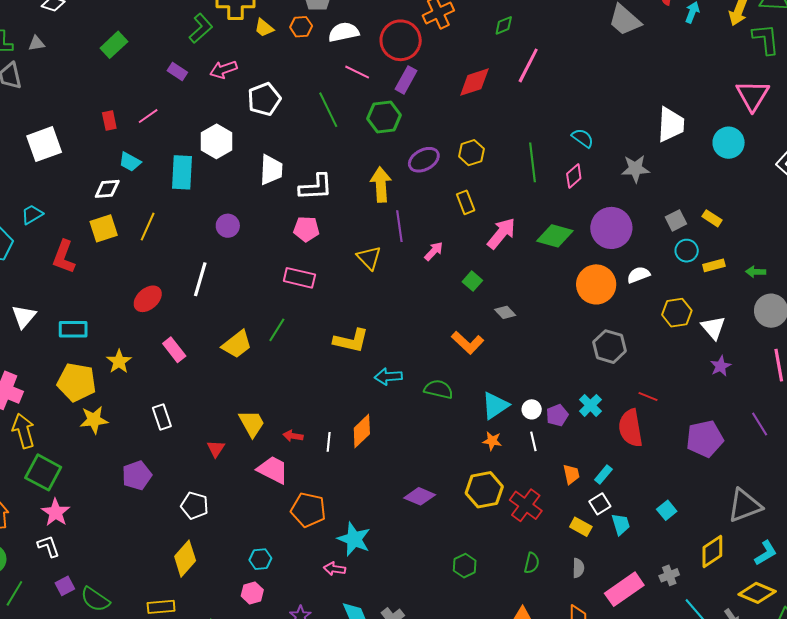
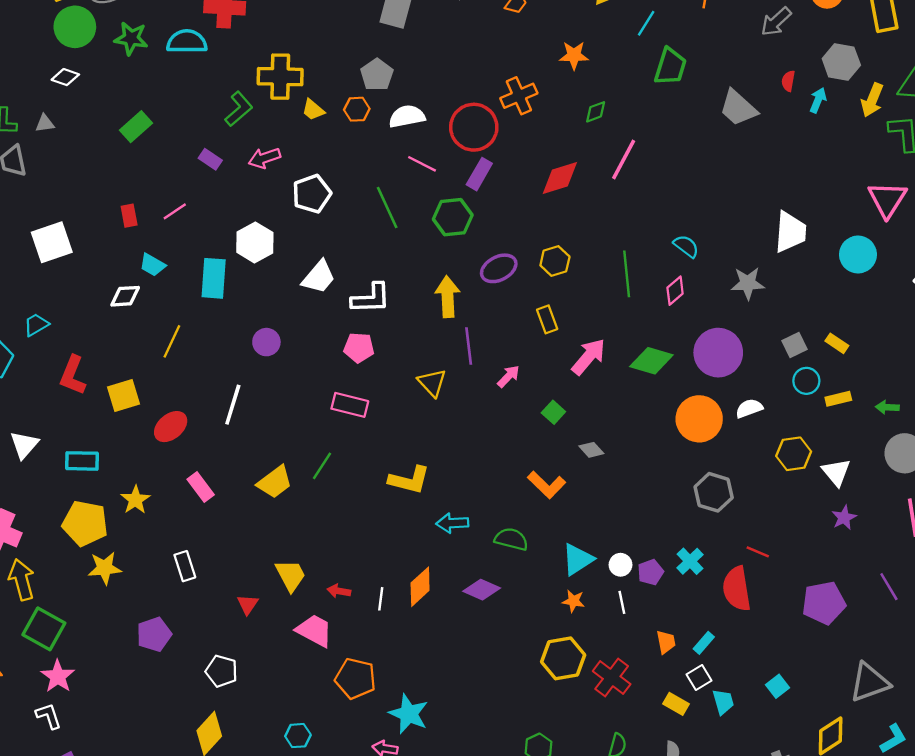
white trapezoid: (271, 170) -> (319, 277), turned 36
yellow square: (104, 228) -> (124, 396), moved
purple diamond: (420, 496) -> (482, 590), moved

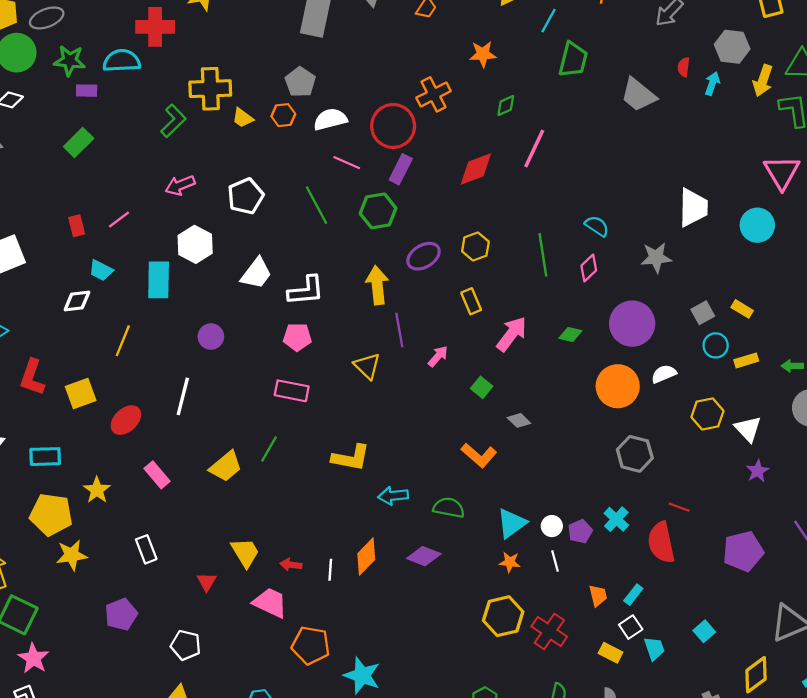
pink arrow: (264, 158) -> (180, 185), moved
purple rectangle: (210, 159) -> (87, 91), moved, turned -30
green diamond: (651, 361) -> (570, 334), size x0.6

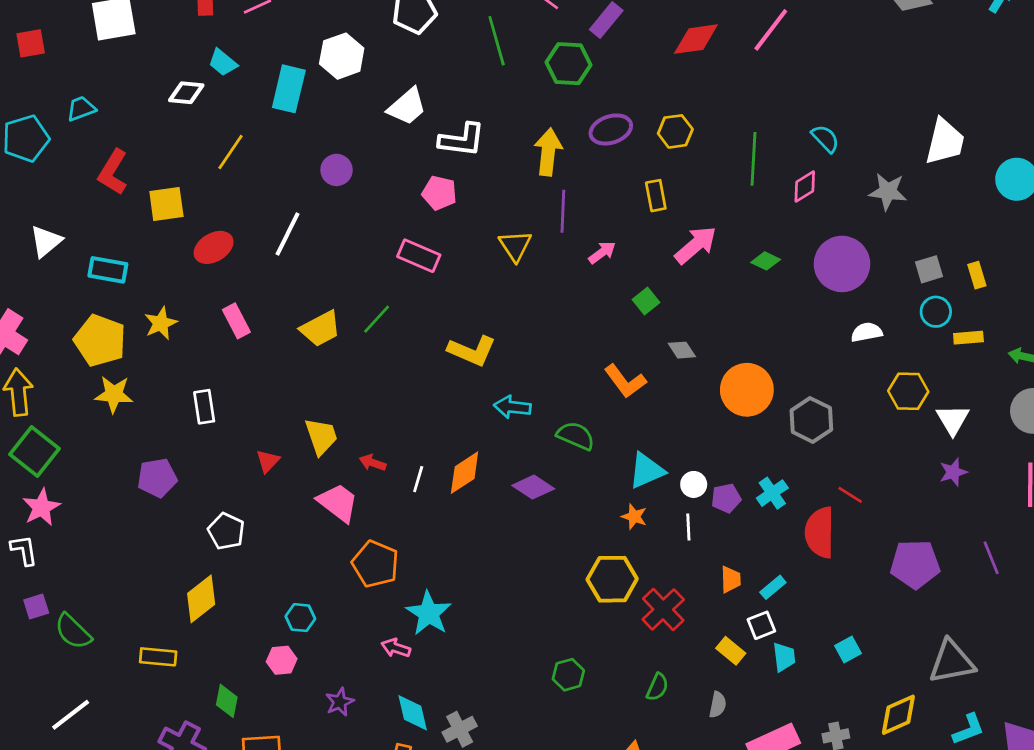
yellow rectangle: (742, 309) -> (977, 275), turned 30
orange circle: (618, 386) -> (747, 390), moved

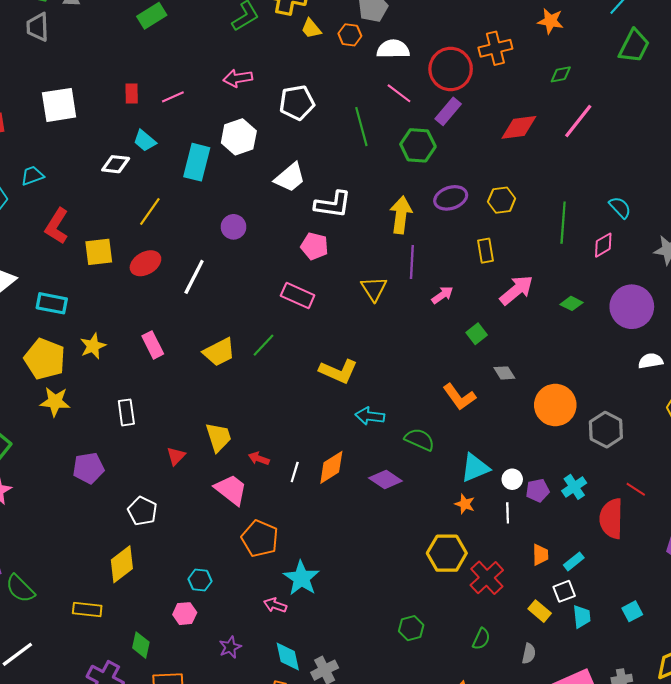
red ellipse: (214, 247) -> (145, 263), moved

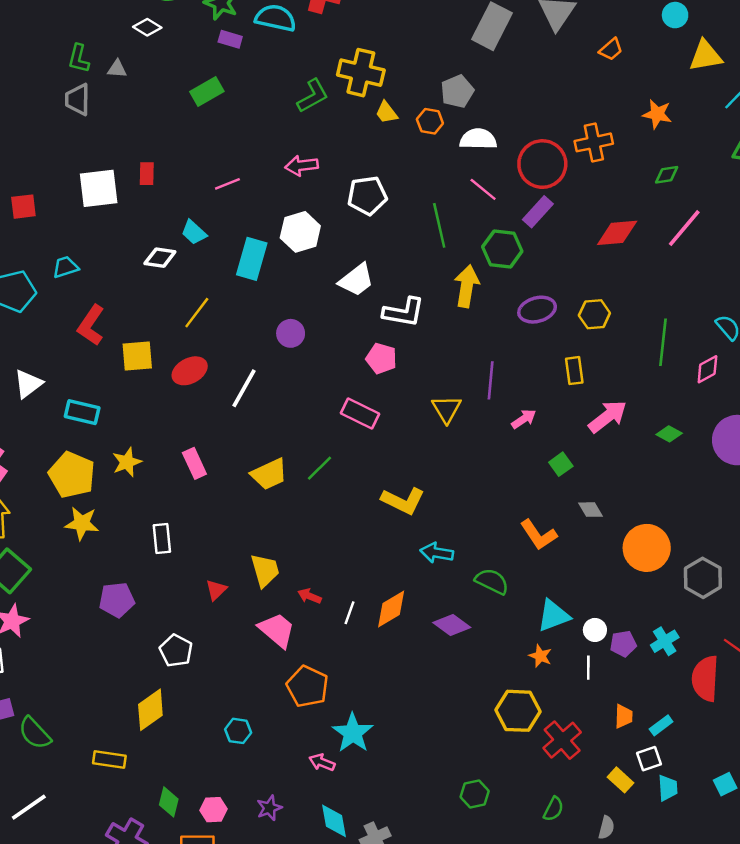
red rectangle: (132, 93) -> (147, 174), moved
yellow arrow: (401, 215) -> (467, 286), moved
pink hexagon: (185, 614) -> (213, 810), moved

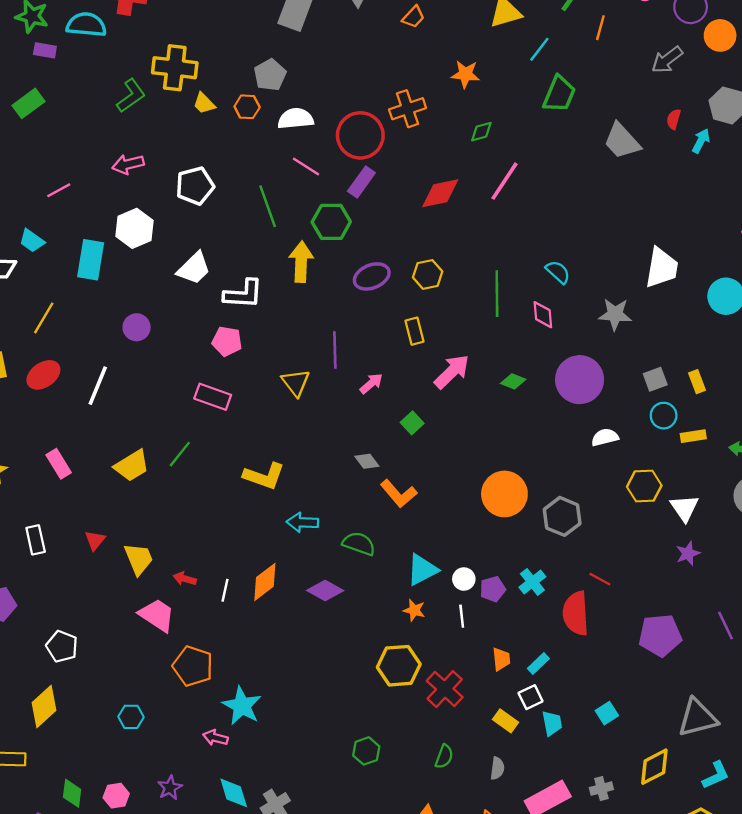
pink diamond: (707, 369) -> (543, 315), turned -60
gray diamond: (591, 510) -> (367, 461), moved
red triangle: (216, 590) -> (95, 540), moved

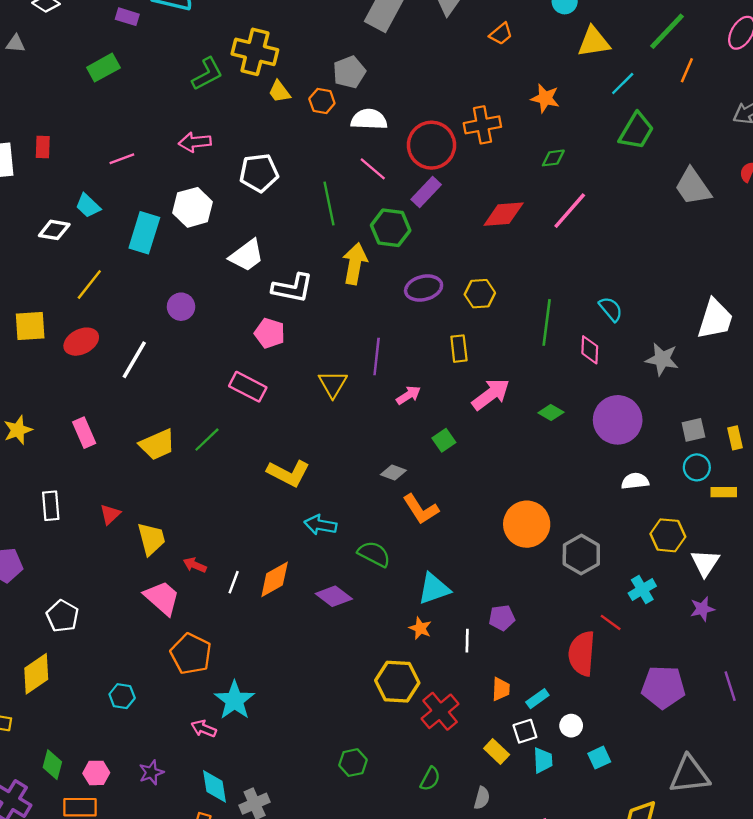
gray diamond: (367, 461) -> (393, 473), turned -40
white circle: (464, 579) -> (571, 726), moved
cyan cross: (532, 582) -> (642, 590), moved

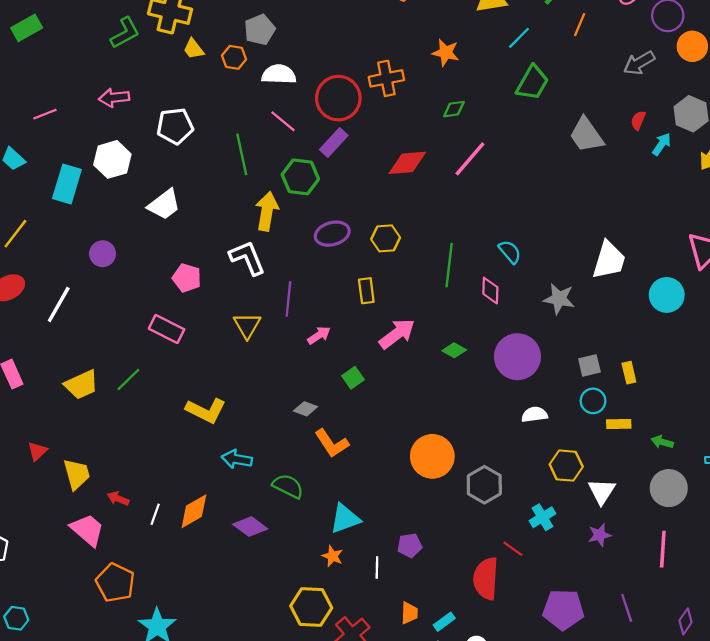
white L-shape: (293, 288) -> (247, 258), moved, turned -123
cyan hexagon: (122, 696) -> (16, 618), moved

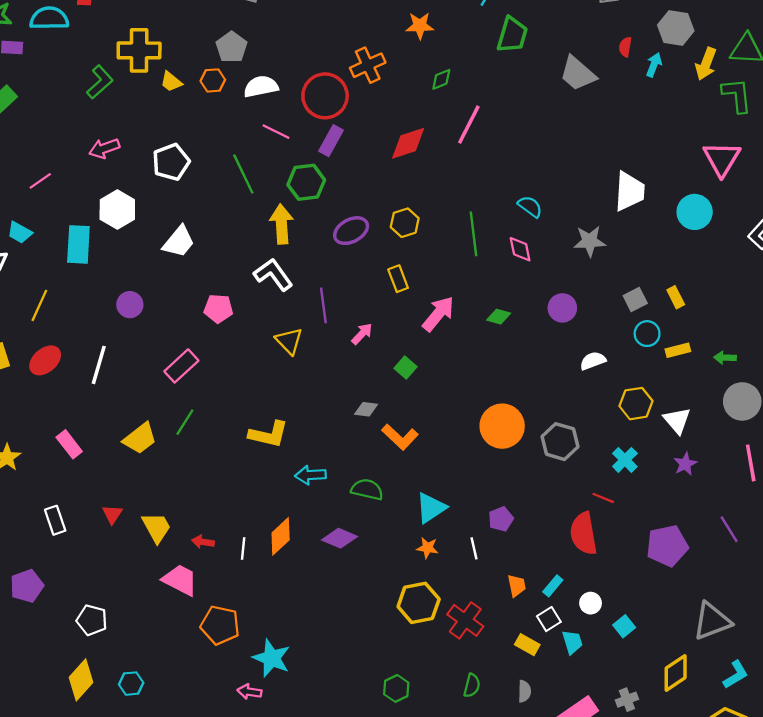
pink rectangle: (167, 329) -> (181, 366), moved, turned -56
purple circle: (517, 357) -> (562, 308), size x0.6

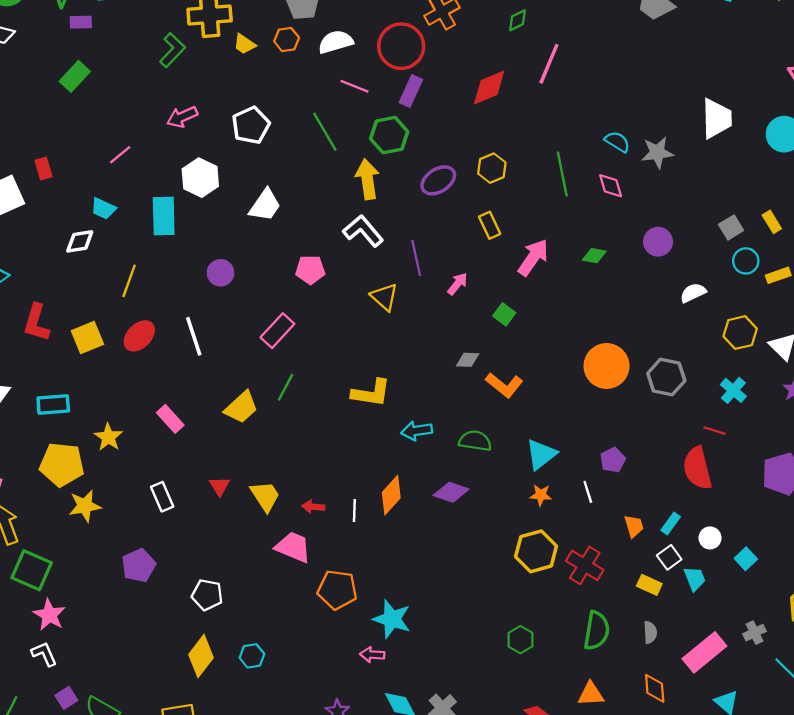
gray star: (590, 241) -> (657, 153), moved
white line: (99, 365) -> (194, 336), turned -30
green semicircle: (472, 685) -> (597, 631), size x1.6

